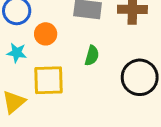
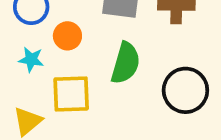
green semicircle: (92, 56) -> (126, 63), size x1.6

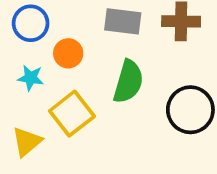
yellow square: (71, 94) -> (72, 114), turned -36

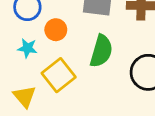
yellow triangle: (27, 142) -> (25, 96), turned -30

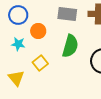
yellow square: (59, 75) -> (40, 63), size x0.7

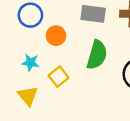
cyan star: (18, 44) -> (30, 63), moved

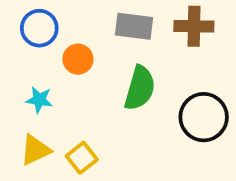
yellow square: (59, 77) -> (82, 158), moved
yellow triangle: (28, 96) -> (35, 150), turned 45

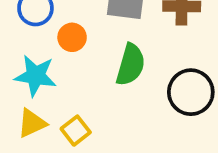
cyan star: (39, 100) -> (35, 76), size x1.6

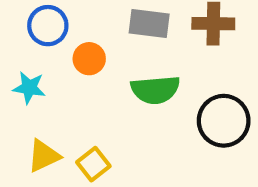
green semicircle: (131, 65) -> (155, 90), turned 69
cyan star: (35, 76) -> (29, 88), moved, size x0.7

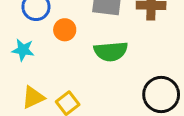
black circle: (224, 121) -> (161, 94), moved

